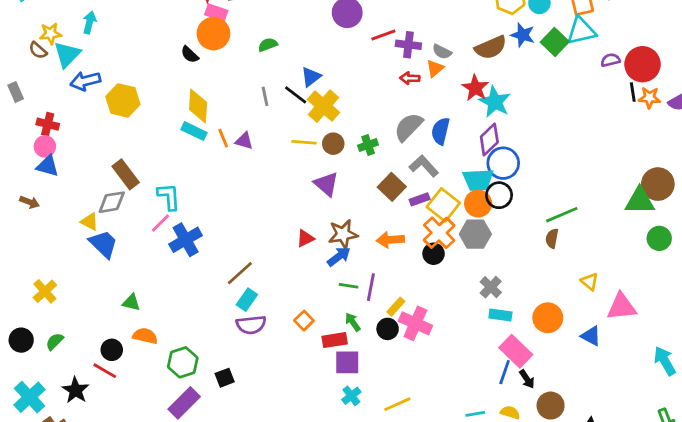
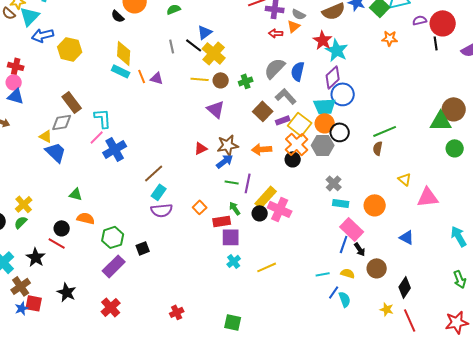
orange star: (649, 98) -> (390, 38), moved
black circle: (499, 195) -> (340, 132), moved
yellow cross: (45, 291) -> (24, 204), moved
yellow rectangle: (396, 307) -> (266, 197), size x1.6
blue triangle: (591, 336) -> (407, 237), moved

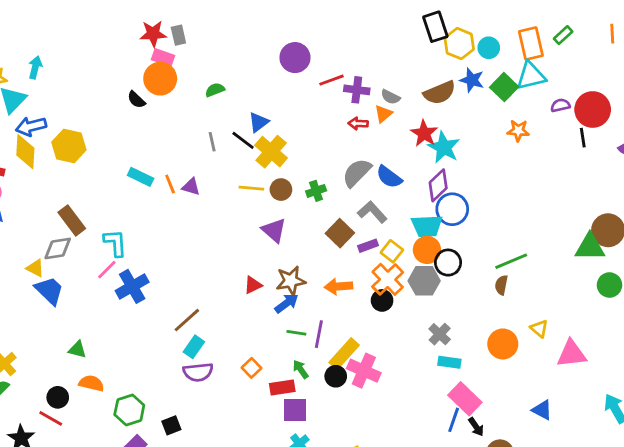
yellow diamond: (124, 53) -> (25, 152), moved
blue semicircle: (298, 71) -> (389, 177), turned -66
yellow square: (300, 124) -> (392, 251), size x0.7
orange circle: (375, 205) -> (503, 344), moved

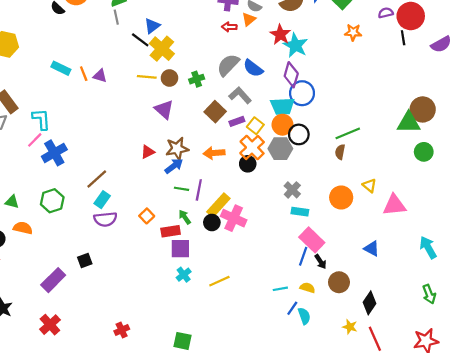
gray line: (212, 142) -> (116, 17), moved
purple diamond: (438, 185) -> (291, 75), turned -30
green hexagon: (129, 410) -> (52, 201), moved

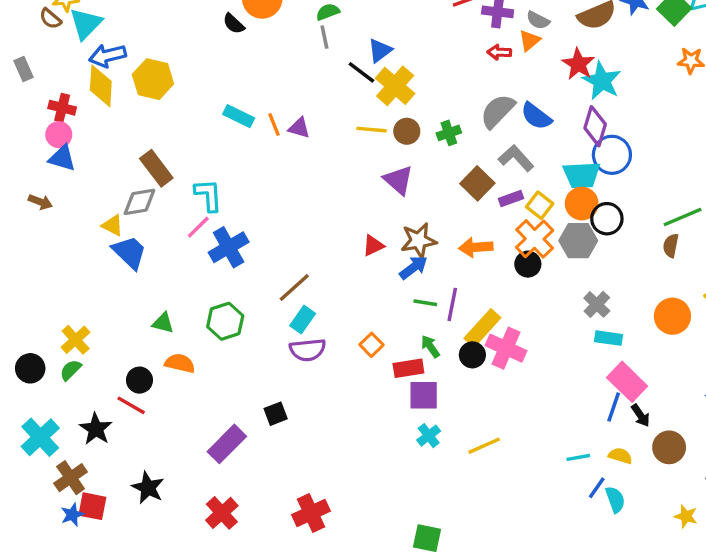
red cross: (122, 330) -> (311, 513), moved, size x1.5

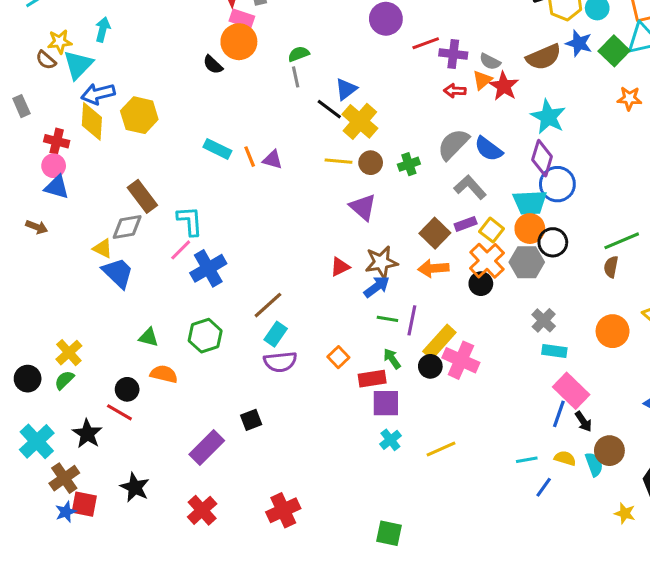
red star: (578, 64) -> (504, 86), moved
brown square: (477, 183) -> (435, 233), moved
cyan semicircle: (615, 499) -> (594, 464), moved

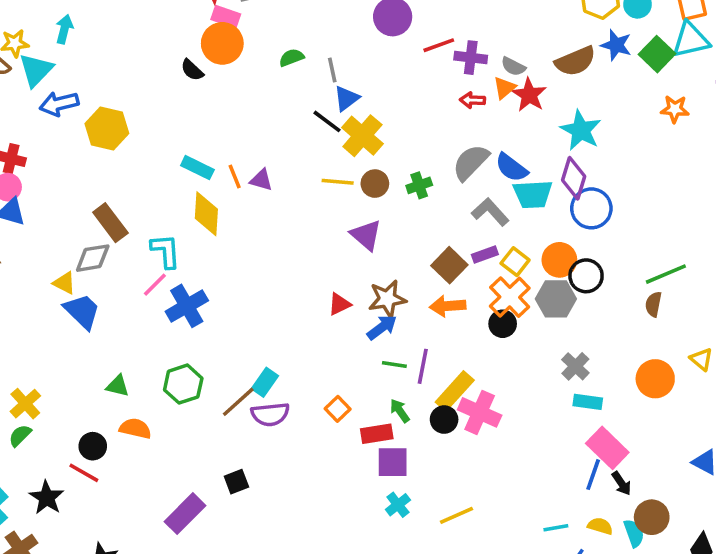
gray line: (296, 77) -> (332, 70), moved
yellow diamond: (92, 121) -> (206, 214), moved
cyan trapezoid: (530, 202) -> (533, 194), moved
brown line: (268, 305) -> (238, 402), moved

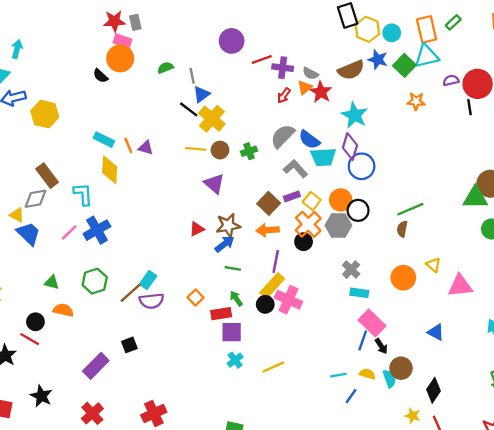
red arrow: (472, 100) -> (284, 95), turned -56
pink line: (155, 285) -> (69, 232), moved
purple line: (423, 366) -> (276, 261), moved

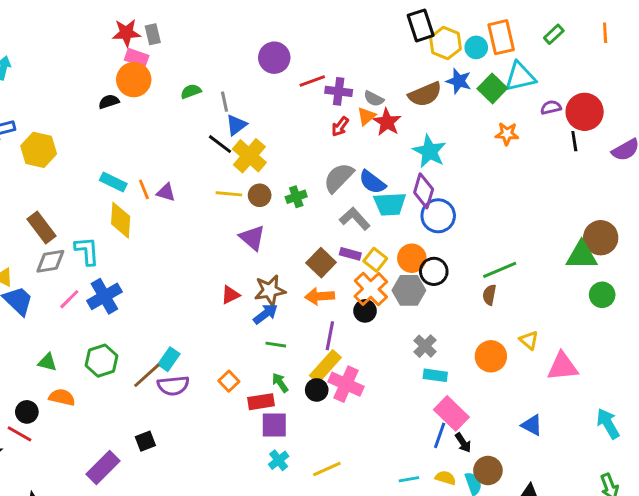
orange rectangle: (427, 29) -> (501, 37), moved
black semicircle: (100, 76) -> (109, 102), turned 119
purple rectangle: (292, 196) -> (350, 254), turned 35
gray diamond: (35, 199) -> (50, 261), moved

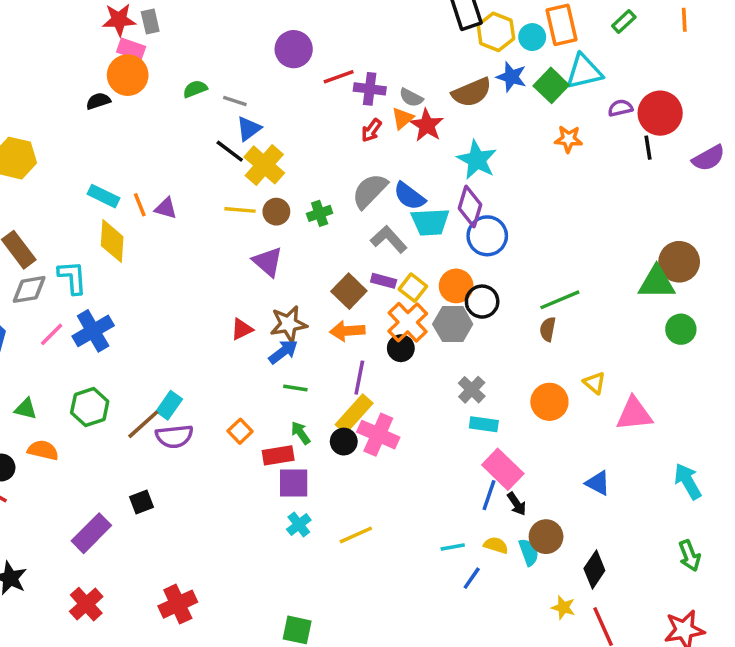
gray line: (224, 102) -> (235, 101), turned -60

